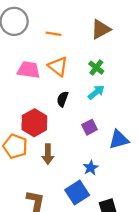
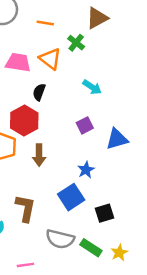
green cross: (96, 68) -> (76, 43), moved
cyan arrow: (96, 92) -> (92, 87), turned 72
black semicircle: (63, 99) -> (39, 92), moved

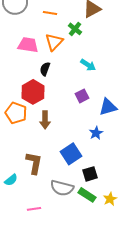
orange triangle: (50, 59) -> (54, 42), turned 36
blue star: (86, 170) -> (96, 133), moved
black square: (105, 213) -> (90, 174), moved

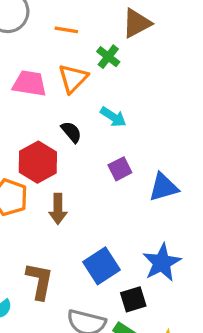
cyan arrow: (88, 65) -> (113, 117), moved
black semicircle: (45, 69) -> (71, 132), moved, turned 120
blue star: (96, 133) -> (162, 263), moved, size x1.6

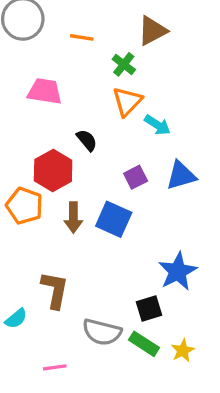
orange triangle: (73, 78) -> (127, 101), moved
cyan arrow: (113, 117) -> (157, 125), moved
blue triangle: (163, 187) -> (181, 175), moved
blue square: (101, 266) -> (114, 219), moved, turned -33

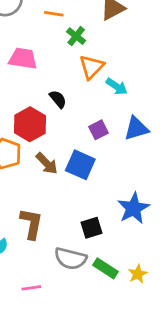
green cross: (124, 64) -> (76, 36), moved
brown arrow: (73, 218) -> (47, 163), turned -45
black square: (149, 308) -> (91, 228), moved

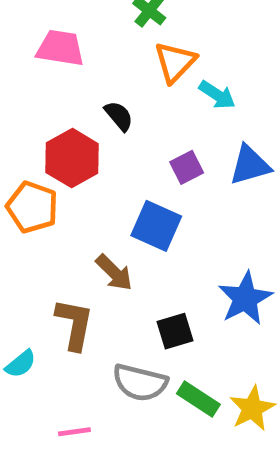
brown arrow: (47, 163) -> (114, 273), moved
yellow star: (138, 274) -> (252, 408), size x1.4

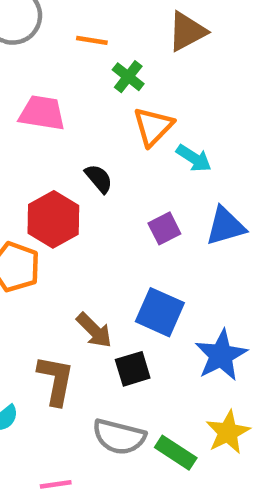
blue square: (156, 226) -> (160, 312), moved
black square: (175, 331) -> (133, 369), moved
yellow star: (252, 408) -> (228, 432), moved

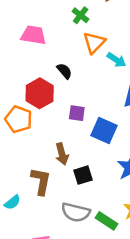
purple square: (164, 228) -> (77, 113), moved, turned 35
blue square: (160, 312) -> (104, 130), moved
brown arrow: (94, 330) -> (62, 154), turned 30

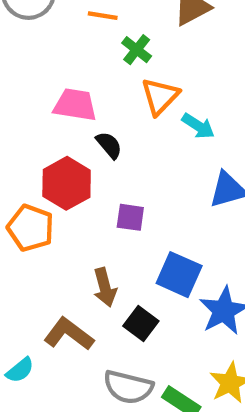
pink trapezoid: (33, 35) -> (75, 105), moved
blue square: (104, 130) -> (179, 275), moved
black square: (83, 175) -> (141, 323), turned -36
brown L-shape: (41, 181) -> (69, 334), turned -64

